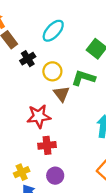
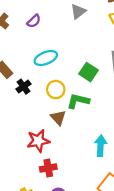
cyan ellipse: (53, 31) -> (46, 58), turned 30
yellow circle: (52, 71) -> (56, 90), moved

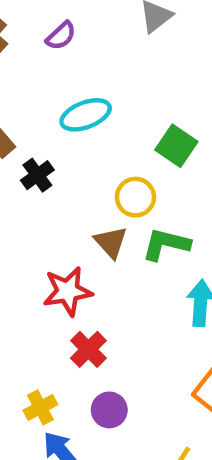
yellow circle: (56, 90) -> (135, 197), moved
green L-shape: (78, 101) -> (166, 244), moved
red cross: (48, 168) -> (88, 349), turned -35

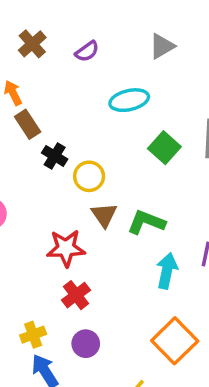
cyan ellipse: (86, 115) -> (129, 100), moved
black cross: (37, 175) -> (55, 156), turned -30
yellow circle: (135, 197) -> (89, 176), moved

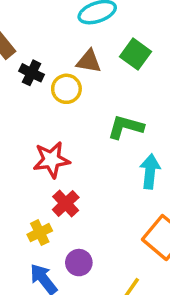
brown triangle: (104, 215) -> (89, 61), moved, turned -40
yellow cross: (33, 335) -> (40, 233), moved
purple circle: (86, 344) -> (79, 263), moved

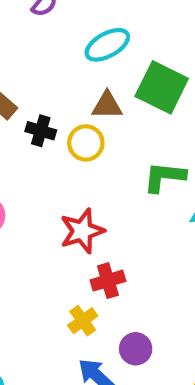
green square: (135, 54) -> (162, 87), size x1.4
red cross: (66, 203) -> (108, 281), turned 36

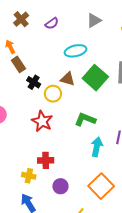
red star: (82, 231) -> (42, 121), moved, turned 30
yellow cross: (83, 321) -> (29, 176), turned 32
purple circle: (136, 349) -> (60, 186), moved

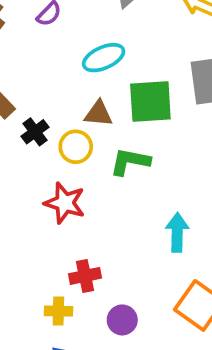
green square: (95, 78) -> (150, 101), turned -35
black cross: (34, 82) -> (35, 132), turned 32
green L-shape: (85, 119) -> (130, 162), moved

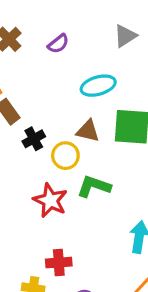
green L-shape: (130, 162) -> (94, 186), moved

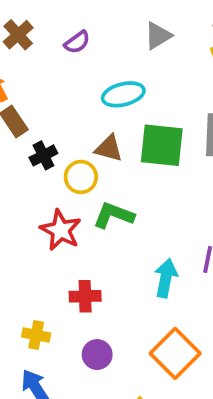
red cross: (59, 263) -> (85, 296), moved

